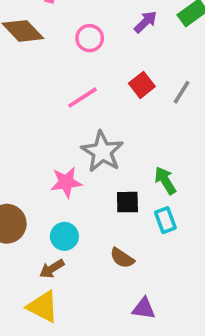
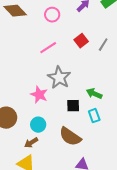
green arrow: (165, 180) -> (94, 94), turned -35
pink star: (66, 182) -> (39, 95), turned 30
brown semicircle: (122, 258) -> (70, 137), size x1.6

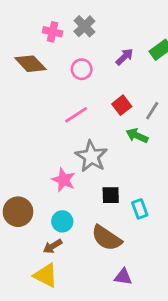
green arrow: (94, 94) -> (137, 136), moved

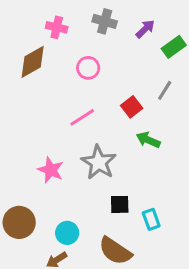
gray cross: (84, 26) -> (105, 21), moved, turned -30
purple arrow: (125, 57) -> (145, 29), moved
brown diamond: (30, 64) -> (33, 62), turned -76
gray line: (152, 111) -> (165, 90), moved
pink star: (64, 180) -> (51, 170), moved

